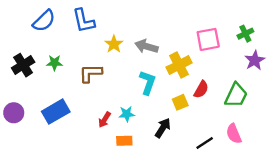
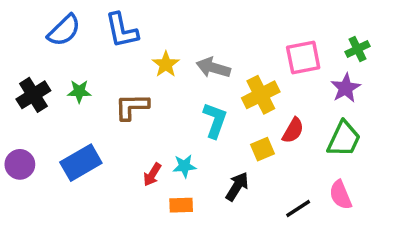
purple star: (255, 60) -> (346, 88), moved

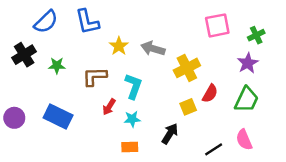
pink square: (303, 57) -> (217, 25), moved
black cross: (33, 95) -> (24, 55), moved
cyan L-shape: (215, 120) -> (133, 86), moved
blue rectangle: (81, 163) -> (58, 117), turned 56
red arrow: (152, 175) -> (109, 107), moved

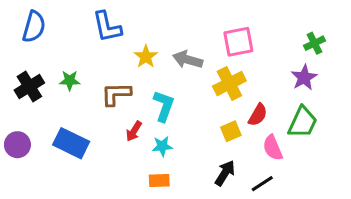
blue semicircle: (46, 22) -> (34, 27), moved, turned -30
pink square: (217, 25) -> (238, 42), moved
black cross: (24, 55) -> (29, 86), moved
black arrow: (170, 134) -> (225, 173), moved
pink semicircle: (244, 140) -> (273, 148), moved

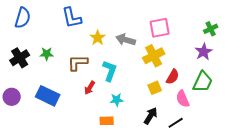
cyan star: (162, 146) -> (117, 100), moved

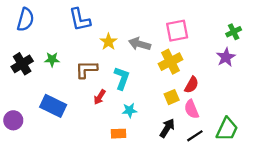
green trapezoid: (203, 82) -> (227, 129), moved
purple circle: (12, 97) -> (13, 120), moved
pink semicircle: (183, 99) -> (192, 109), moved

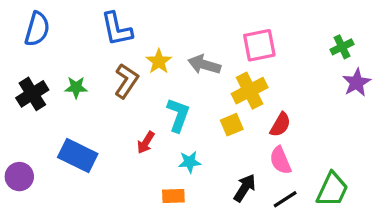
purple star: (226, 57) -> (357, 83), moved
brown L-shape: (86, 69) -> (126, 81), moved, turned 125
yellow square: (172, 97) -> (232, 125), moved

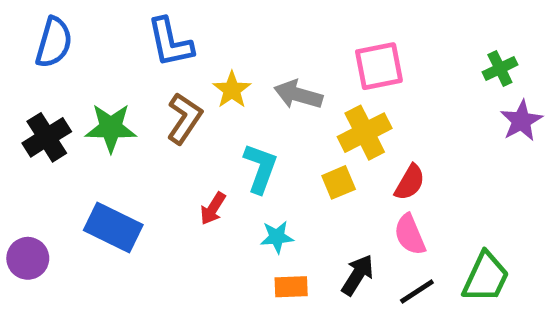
green star: (76, 87) -> (111, 128), size x1.5
orange rectangle: (173, 196) -> (291, 287), moved

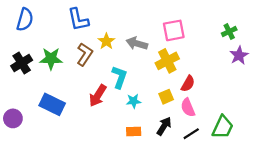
yellow square: (339, 182) -> (166, 97), moved
red arrow: (213, 208) -> (98, 96), size x1.5
cyan star: (277, 237) -> (134, 101), moved

